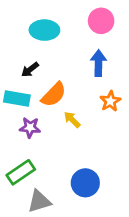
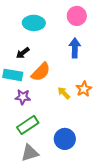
orange star: (110, 101) -> (84, 89), moved
yellow arrow: (72, 120) -> (64, 93), moved
green rectangle: (21, 172) -> (28, 125), moved

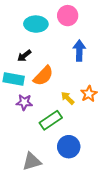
pink circle: (77, 16) -> (68, 16), moved
green rectangle: (28, 125) -> (51, 120), moved

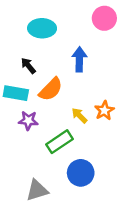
pink circle: (68, 16) -> (104, 18), moved
blue arrow: (79, 50) -> (79, 59), moved
black arrow: (24, 56) -> (28, 66), turned 88

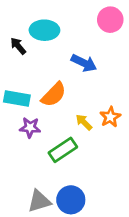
blue arrow: (79, 59) -> (84, 63), turned 115
black arrow: (28, 66) -> (18, 46), moved
blue circle: (81, 173) -> (71, 200), moved

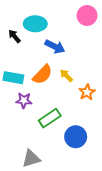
blue arrow: (84, 63) -> (55, 47), moved
yellow arrow: (84, 122) -> (66, 76), moved
blue circle: (71, 200) -> (76, 137), moved

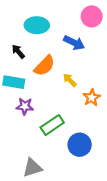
black arrow: (15, 36) -> (18, 52), moved
blue arrow: (55, 47) -> (74, 43), moved
orange semicircle: (42, 75) -> (44, 66), moved

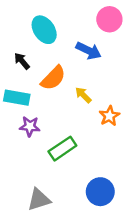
cyan ellipse: (37, 25) -> (44, 30), turned 55
blue circle: (80, 145) -> (100, 192), moved

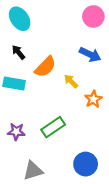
cyan ellipse: (44, 30) -> (20, 19), moved
blue arrow: (89, 51) -> (90, 54), moved
purple star: (30, 126) -> (16, 132), moved

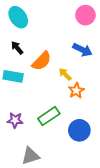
orange star: (93, 99) -> (76, 91), moved
blue circle: (86, 164) -> (79, 130), moved

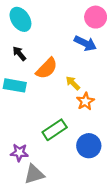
blue arrow: (82, 50) -> (85, 43), moved
purple star: (15, 120) -> (19, 153), moved

